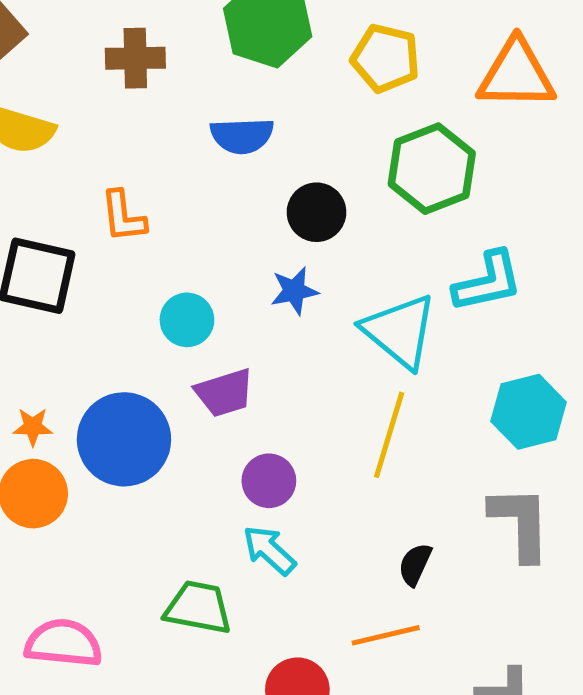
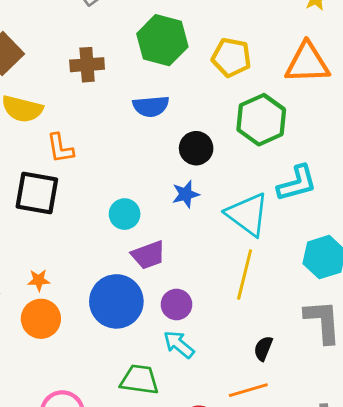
orange L-shape: (123, 216) -> (60, 148), moved
blue circle: (124, 439) -> (116, 301), moved

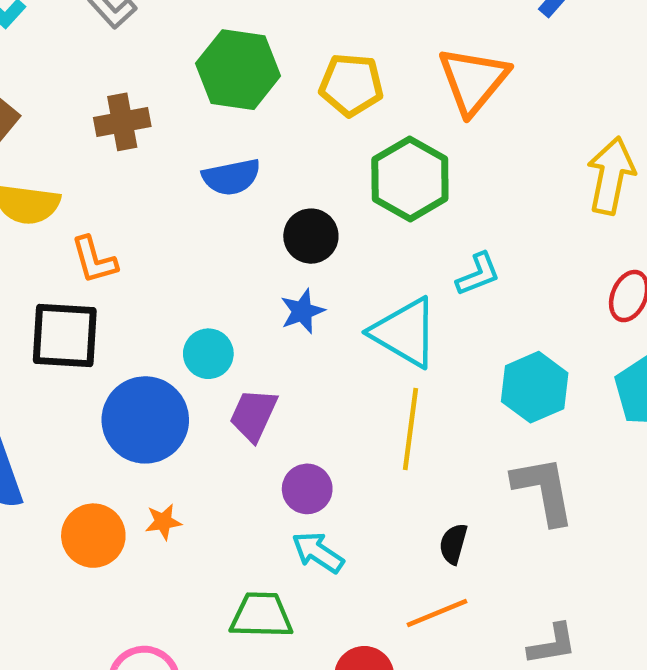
orange triangle: (307, 63) -> (473, 80), turned -42
cyan L-shape: (297, 183) -> (478, 274), size x0.7
purple trapezoid: (148, 255) -> (253, 415), turned 141
orange star: (39, 280) -> (163, 522), moved
blue circle: (116, 301) -> (145, 420), moved

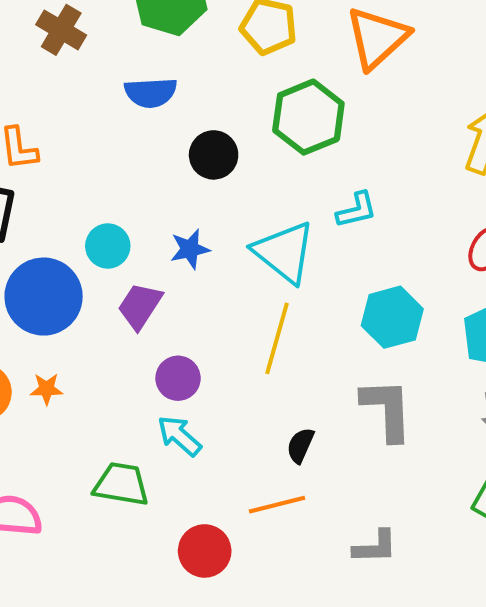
brown cross: (122, 122) -> (61, 30), turned 33
blue star: (302, 311) -> (190, 249), moved

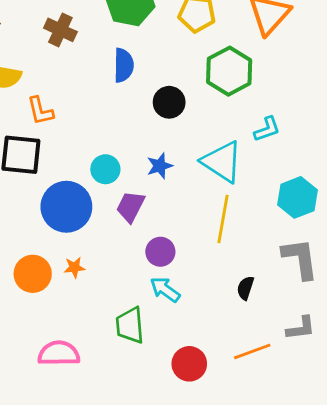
blue semicircle: (151, 93) -> (124, 65), turned -80
green trapezoid: (121, 484) -> (130, 325), turned -99
orange line: (277, 505) -> (252, 351), moved
gray L-shape: (375, 547) -> (301, 328), moved

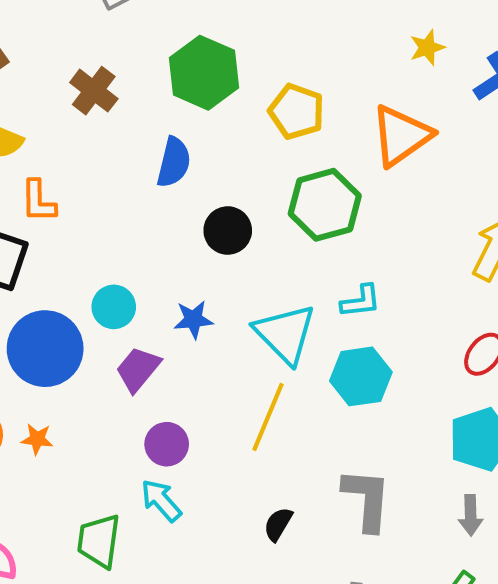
cyan hexagon: (298, 197) -> (361, 376), moved

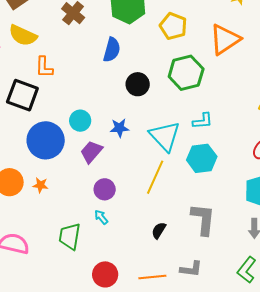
cyan arrow: (161, 500) -> (101, 217), size x0.7

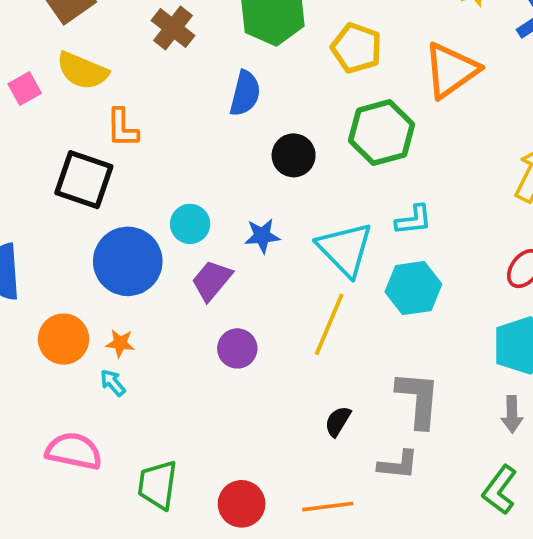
cyan arrow: (101, 217) -> (113, 383), moved
green trapezoid: (70, 236) -> (158, 485), moved
gray L-shape: (191, 269) -> (398, 465), moved

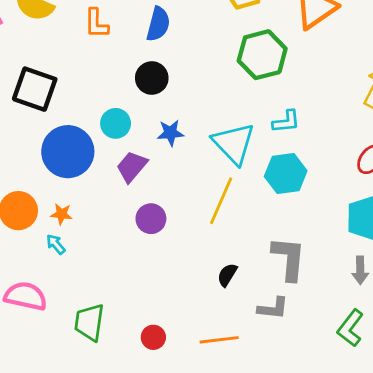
orange L-shape: (122, 128) -> (96, 23), moved
black circle: (294, 155) -> (152, 78), moved
red circle: (242, 504) -> (153, 337), size x0.7

